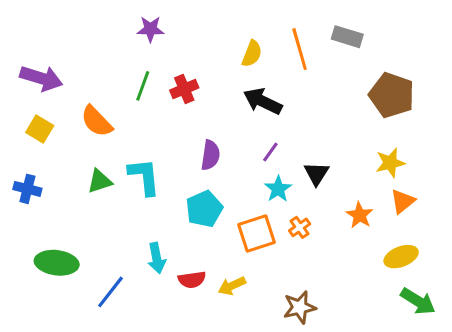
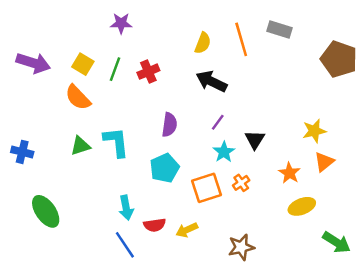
brown pentagon: (392, 95) -> (339, 59), moved
yellow square: (40, 129) -> (83, 64), moved
yellow ellipse: (401, 257) -> (302, 206), moved
green ellipse: (57, 263) -> (46, 211), turned 48
blue line: (110, 292) -> (125, 245), moved, turned -72

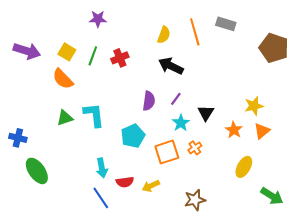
purple semicircle: (169, 125) -> (149, 101), moved
blue cross: (22, 152) -> (18, 138), moved
orange star: (289, 173) -> (234, 130), moved
yellow ellipse: (302, 206) -> (244, 167), turned -40

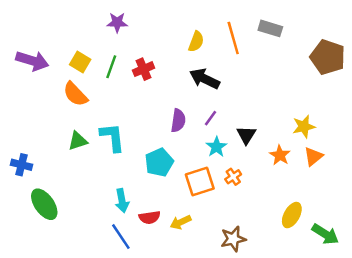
yellow ellipse: (244, 167) -> (292, 215), moved

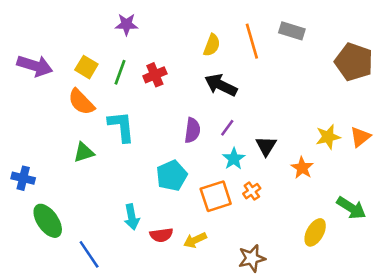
cyan L-shape: (112, 137) -> (121, 126), moved
orange triangle: (313, 156) -> (360, 137), moved
green arrow: (325, 234) -> (351, 208), moved
blue line: (121, 237) -> (89, 254), moved

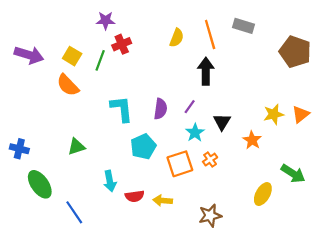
red cross: (155, 75) -> (122, 44), moved
black arrow: (221, 85) -> (206, 71), moved, turned 64
cyan L-shape: (121, 126) -> (122, 109), moved
green triangle: (84, 152) -> (76, 147), moved
yellow arrow: (195, 240) -> (163, 200), turned 30

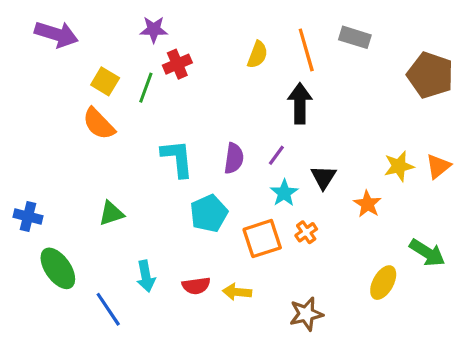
purple arrow: (29, 55) -> (56, 34), moved
cyan arrow: (110, 181) -> (146, 276), moved

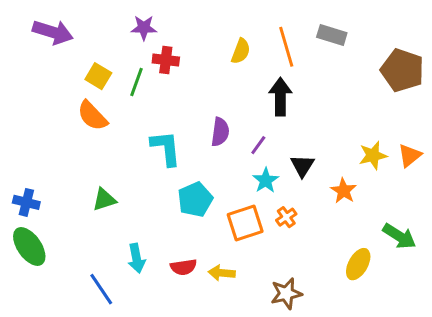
red cross: (177, 64) -> (166, 60), turned 30
purple semicircle: (234, 158) -> (220, 132), moved
green ellipse: (58, 268) -> (29, 246), moved

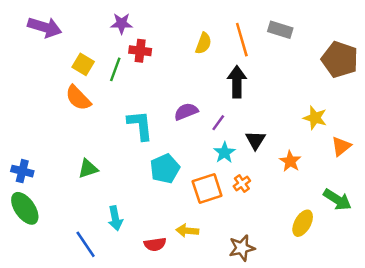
purple semicircle: (220, 132) -> (186, 112), turned -120
yellow star: (373, 155) -> (315, 118), moved, turned 30
orange triangle: (410, 155) -> (341, 146), moved
red semicircle: (183, 267) -> (155, 244), moved

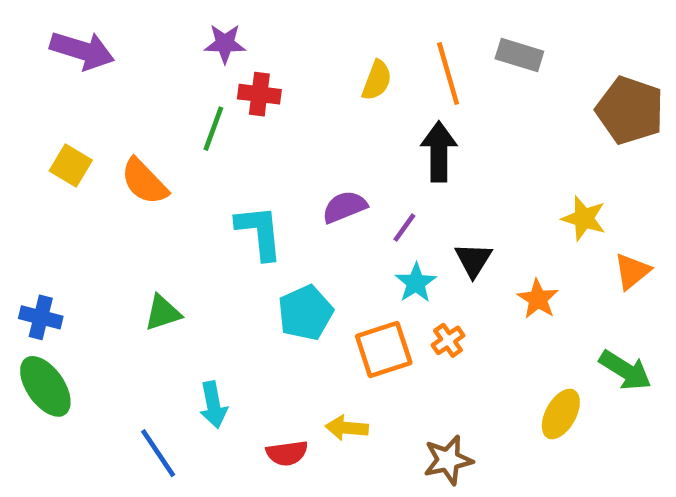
yellow square: (83, 64) -> (71, 165), moved

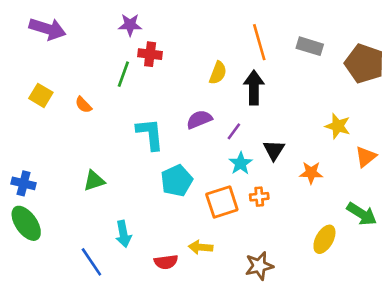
gray rectangle: (519, 55) -> (310, 46), moved
yellow semicircle: (377, 80) -> (218, 73), moved
orange semicircle: (144, 182) -> (83, 105), size x0.6
orange star: (538, 299) -> (311, 173), turned -30
orange cross: (448, 340) -> (259, 197), turned 30

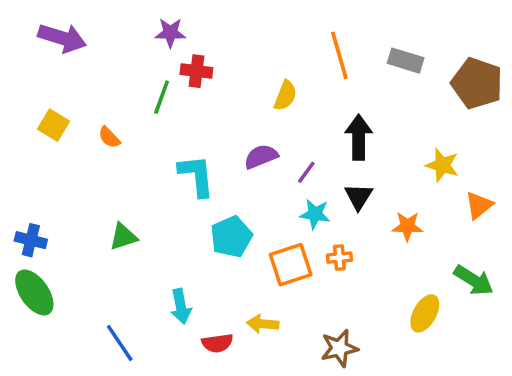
black arrow: (254, 87) -> (359, 137), moved
cyan star: (241, 163) -> (315, 214), turned -30
cyan arrow: (123, 234) -> (181, 306), moved

